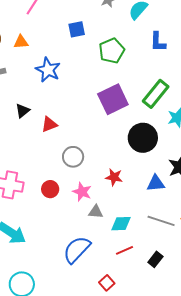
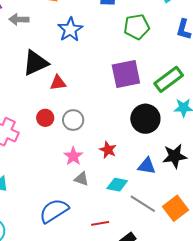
black triangle: (23, 111) -> (35, 63), size x1.8
red circle: (50, 189) -> (45, 118), moved
cyan diamond: (121, 224) -> (117, 185), moved

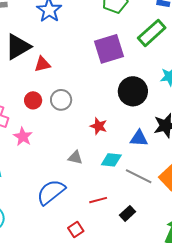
green rectangle: (169, 79) -> (152, 33), moved
pink star: (73, 156) -> (23, 137), moved

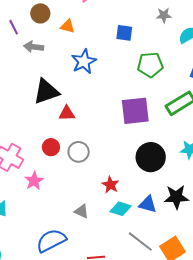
cyan diamond: (111, 160) -> (121, 209), moved

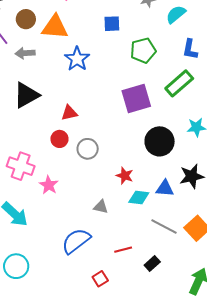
orange triangle: (68, 26) -> (55, 27), size x1.8
black triangle: (46, 92) -> (26, 95), moved
red circle: (51, 147) -> (59, 139), moved

